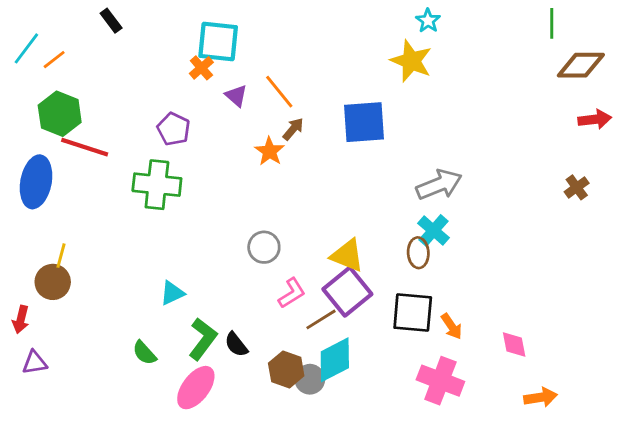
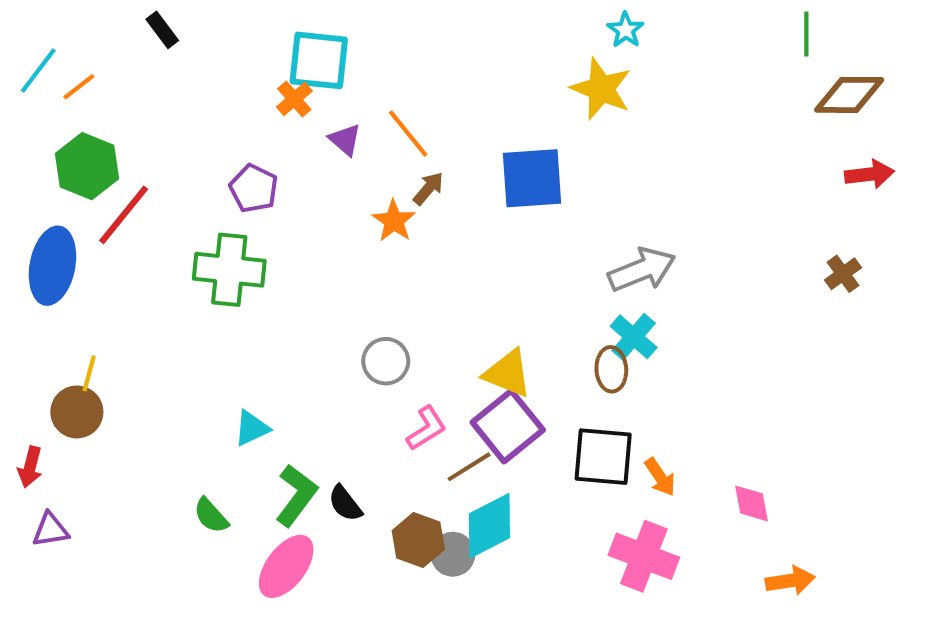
red line: (85, 147) -> (124, 215), turned -69

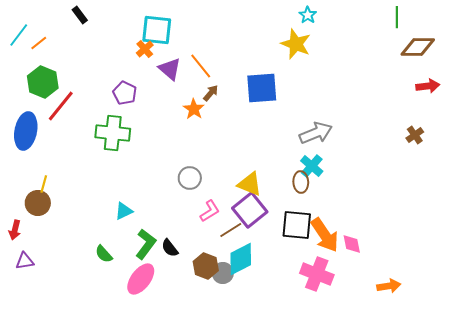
purple triangle: (345, 140) -> (170, 69), size x1.4
orange arrow: (660, 477) -> (325, 235), size x1.8
pink diamond: (752, 503) -> (352, 244), moved

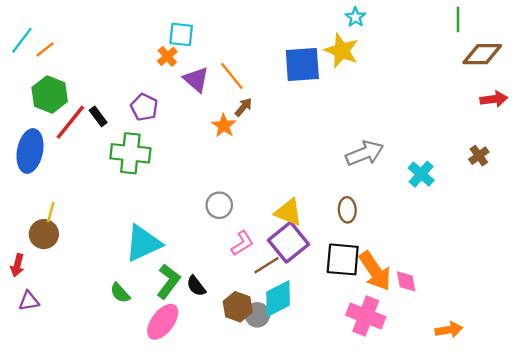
black rectangle: (80, 15) -> (98, 116), moved
cyan square: (157, 30) -> (181, 34), size x0.7
blue square: (262, 88) -> (302, 64), moved
cyan cross: (312, 166) -> (421, 174), moved
cyan triangle: (124, 211) -> (143, 243), size x1.8

